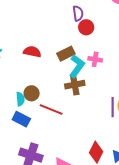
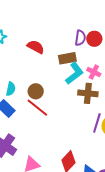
purple semicircle: (78, 13) -> (80, 38), moved
brown cross: (75, 85) -> (88, 93), moved
brown circle: (32, 93) -> (36, 91), moved

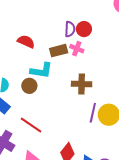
pink cross: (94, 72) -> (77, 49), moved
cyan L-shape: (74, 73) -> (41, 71), moved, turned 50
red line: (37, 108) -> (31, 125), moved

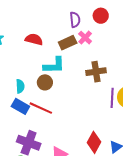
red circle: (84, 29) -> (101, 16), moved
pink cross: (77, 49) -> (85, 38), turned 32
red line: (31, 125) -> (41, 108), moved

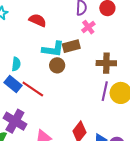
brown rectangle: (68, 43) -> (71, 46), moved
brown cross: (96, 72) -> (106, 63), moved
brown circle: (45, 82) -> (57, 65), moved

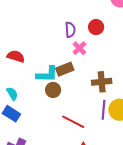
red semicircle: (38, 20) -> (16, 56), moved
cyan semicircle: (16, 64) -> (12, 94), turned -32
red line: (33, 89) -> (73, 122), moved

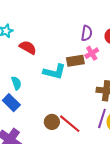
brown rectangle: (65, 69) -> (75, 61), moved
brown circle: (53, 90) -> (52, 122), moved

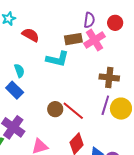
pink cross: (92, 53) -> (94, 40), size x1.5
brown rectangle: (75, 61) -> (73, 39), moved

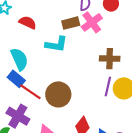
cyan semicircle: (19, 71) -> (19, 59), size x1.6
brown circle: (55, 109) -> (58, 94), size x1.6
red line: (73, 111) -> (30, 92), moved

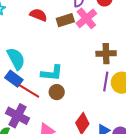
red semicircle: (28, 22) -> (38, 15), moved
cyan L-shape: (56, 44) -> (52, 73), moved
brown circle: (58, 94) -> (57, 92), size x0.6

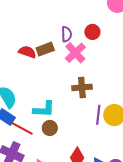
brown rectangle: (65, 20) -> (45, 49), moved
brown cross: (106, 54) -> (82, 87), moved

